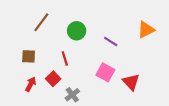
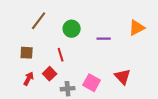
purple line: (111, 41) -> (104, 39), turned -32
pink square: (105, 72) -> (92, 83), moved
gray cross: (72, 95) -> (68, 89), turned 32

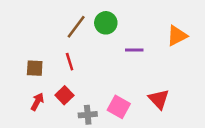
brown line: (39, 21) -> (76, 27), moved
green circle: (72, 29) -> (106, 23), moved
red line: (61, 55) -> (70, 62), moved

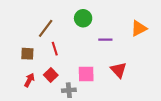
brown line: (76, 27) -> (46, 28), moved
red triangle: (159, 99) -> (119, 70), moved
pink square: (119, 107) -> (86, 74), moved, turned -30

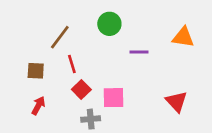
orange triangle: (139, 28) -> (183, 37), turned 36
red triangle: (119, 70) -> (176, 102), moved
red square: (51, 75) -> (81, 90), moved

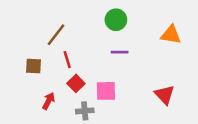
green circle: (109, 24) -> (116, 20), moved
purple line: (139, 52) -> (120, 52), moved
red arrow: (38, 106) -> (49, 101), moved

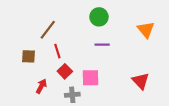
orange triangle: (171, 35) -> (146, 30), turned 42

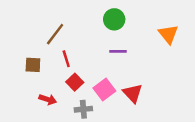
pink square: (90, 78) -> (104, 90), turned -36
red triangle: (141, 81) -> (133, 93), moved
red arrow: (41, 86) -> (48, 99), turned 80

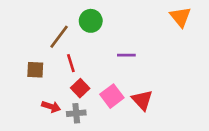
green circle: (114, 19) -> (91, 21), moved
orange triangle: (168, 34) -> (180, 17), moved
gray cross: (83, 109) -> (76, 113), moved

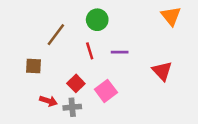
green circle: (91, 21) -> (97, 20), moved
red line: (71, 63) -> (90, 51), moved
red triangle: (142, 100) -> (162, 71), moved

